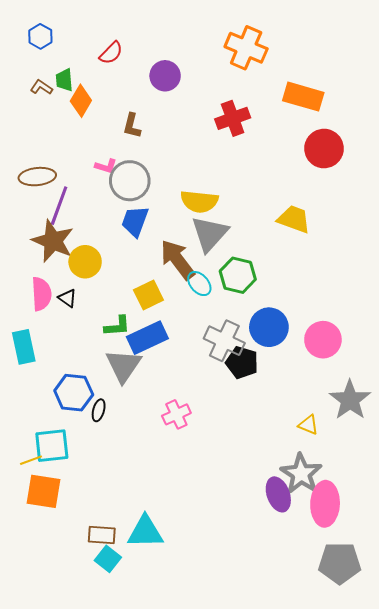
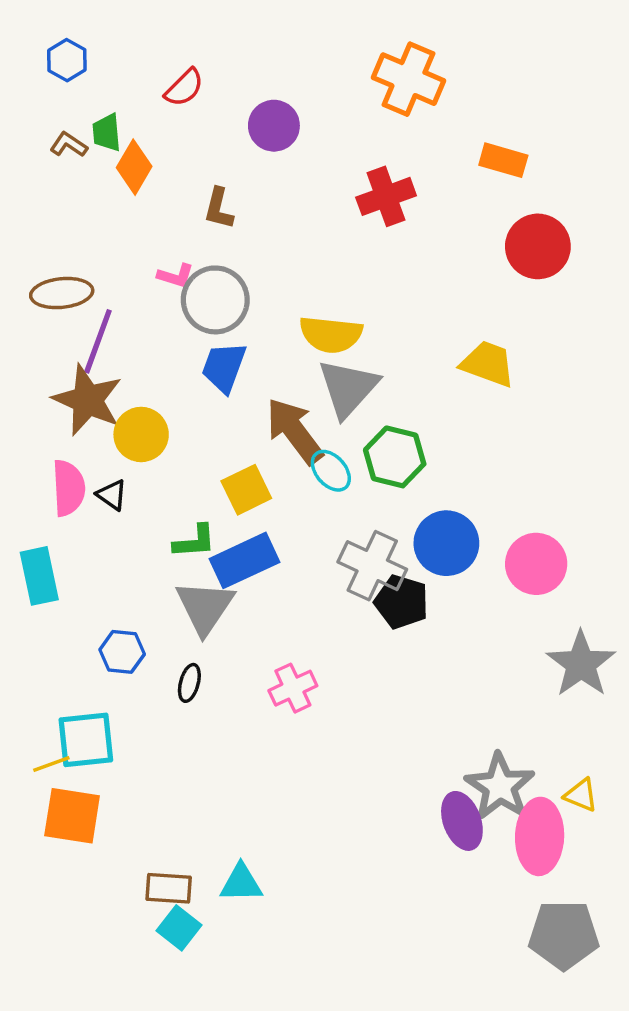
orange rectangle: (303, 97) -> (503, 160), size x0.7
blue hexagon: (74, 393) -> (122, 652), size x0.7
black ellipse: (99, 410) -> (189, 683), moved
yellow triangle: (308, 425) -> (581, 795), moved
cyan triangle: (145, 532) -> (241, 883), size x0.7

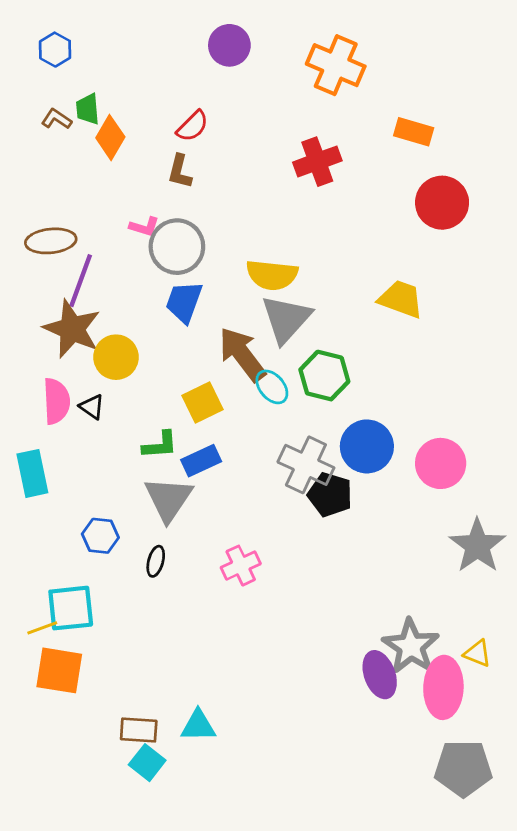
red semicircle: (184, 88) -> (193, 126), moved
purple circle: (274, 126) -> (229, 45), moved
blue rectangle: (245, 560) -> (201, 461), size x0.7

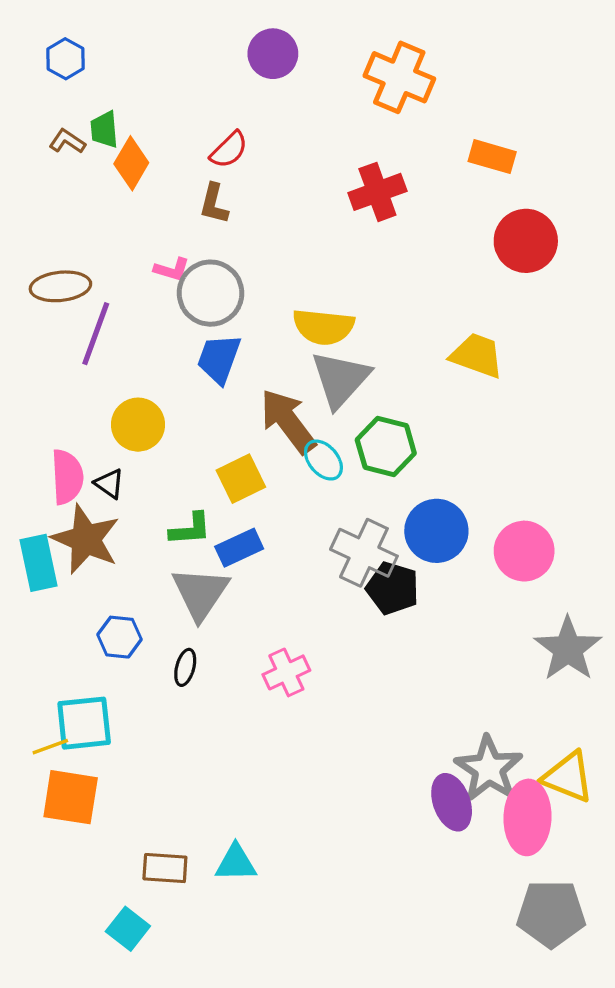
brown star: (72, 329) -> (86, 539), moved
yellow triangle: (477, 653) -> (568, 777), size x1.6
cyan square: (147, 763) -> (128, 929), moved

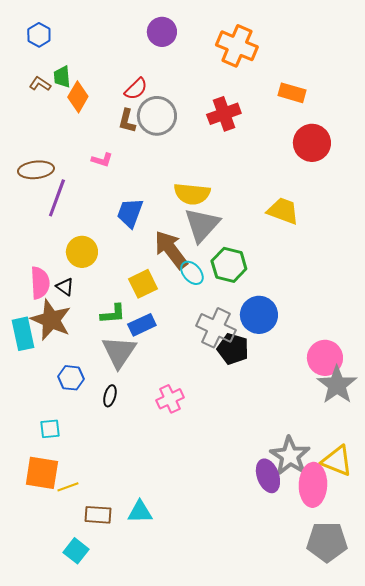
gray circle: (211, 293) -> (157, 116), moved
pink circle: (524, 551) -> (325, 358), moved
cyan square: (84, 723) -> (50, 429), size x0.6
yellow line: (50, 747) -> (68, 487), moved

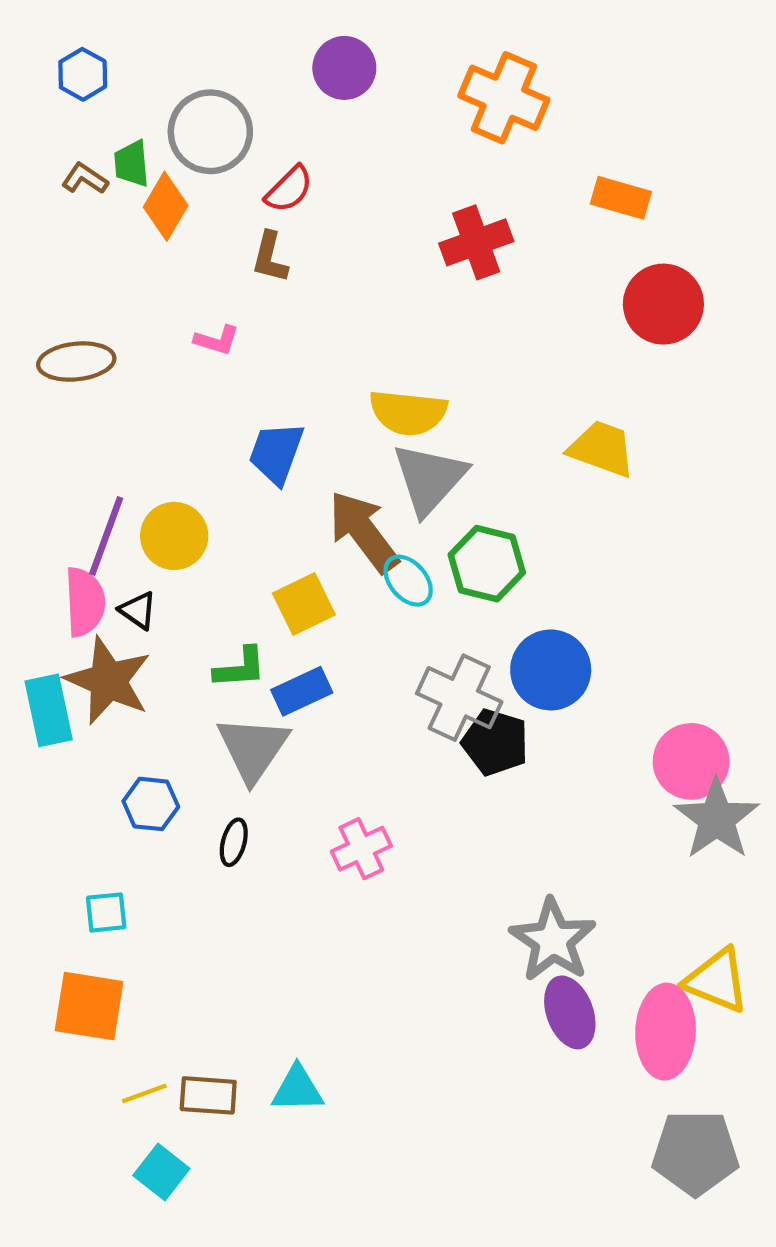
gray circle: (157, 116) -> (210, 132), moved
purple line: (57, 198) -> (106, 536), moved
gray star: (290, 456) -> (553, 940), moved
yellow line: (68, 487) -> (144, 1093), moved

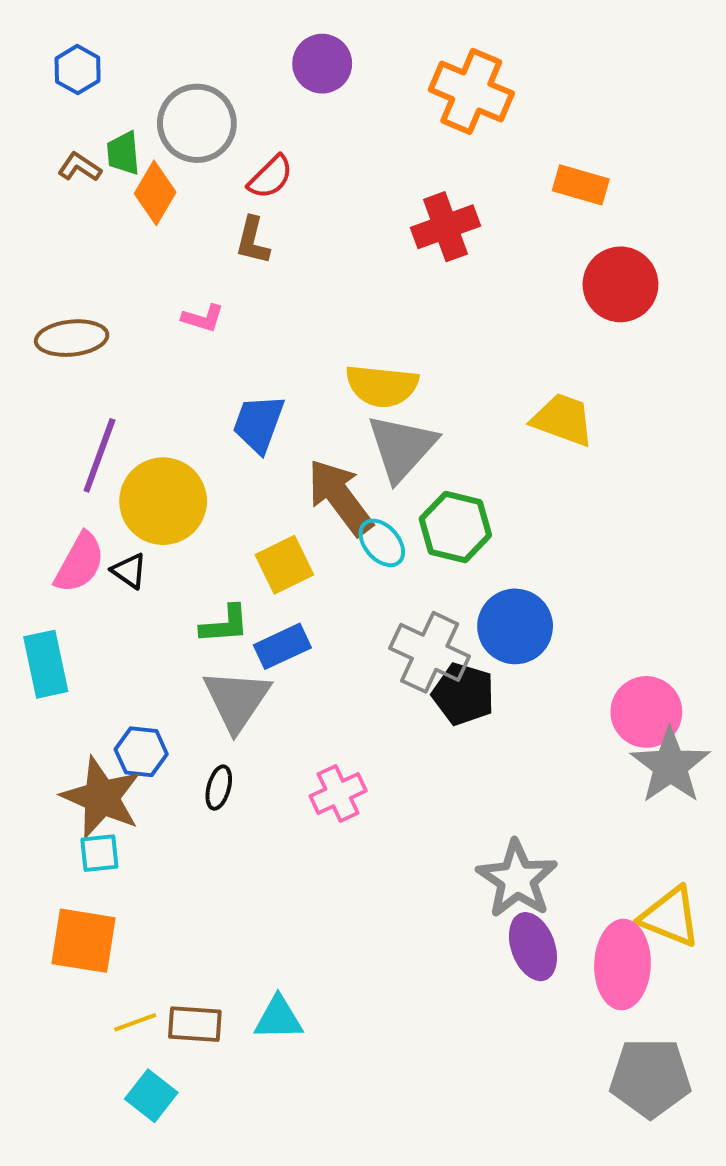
purple line: (106, 536) -> (99, 455), moved
yellow circle: (174, 536) -> (163, 501), size x1.4
pink semicircle: (85, 602) -> (80, 563), turned 32
brown star: (108, 681) -> (101, 797), moved

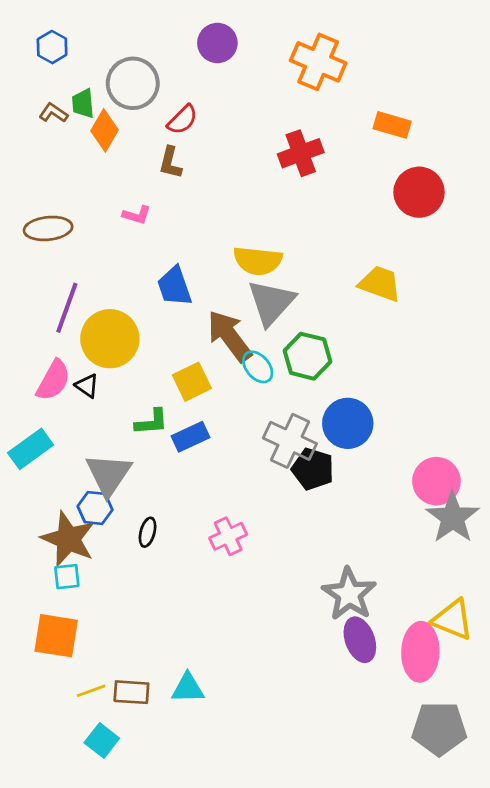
blue trapezoid: (259, 424) -> (174, 286), turned -39
cyan rectangle: (46, 664) -> (31, 449), turned 66
gray triangle: (237, 700) -> (109, 474), moved

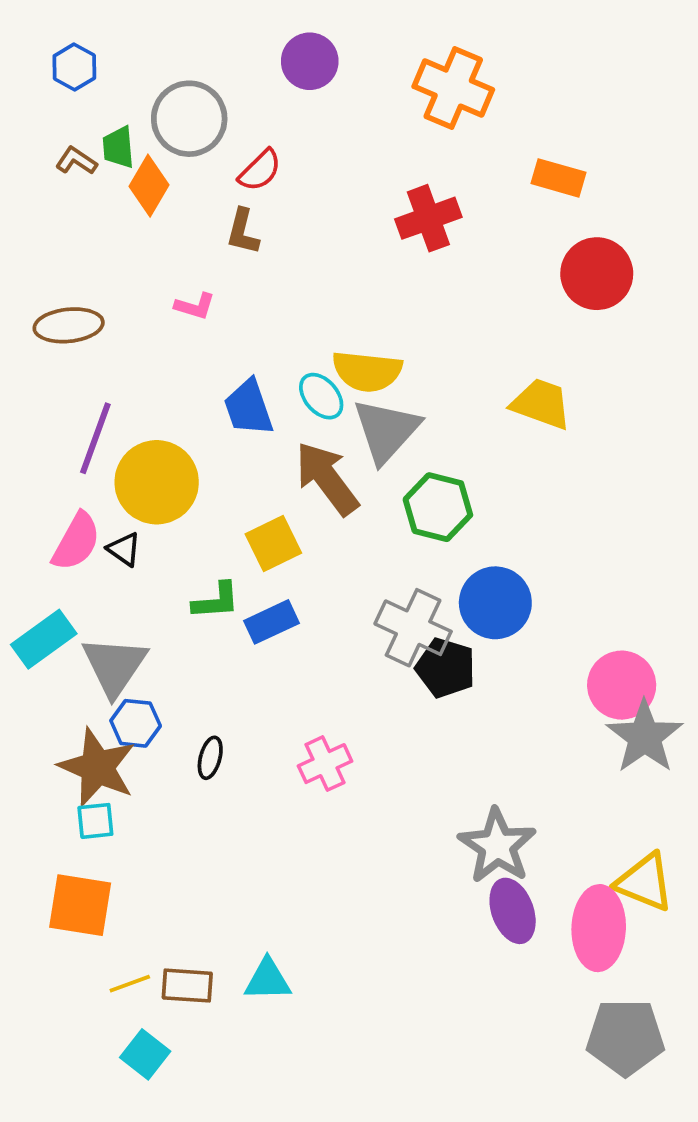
cyan ellipse: (258, 367) -> (321, 396), moved
gray triangle: (109, 474) -> (115, 666), moved

